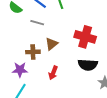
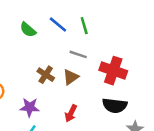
gray line: (37, 23) -> (78, 54), moved
brown cross: (33, 52) -> (46, 75), moved, turned 32

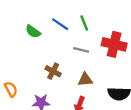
red cross: (113, 71) -> (114, 44), moved
brown triangle: (71, 77) -> (85, 80), moved, turned 35

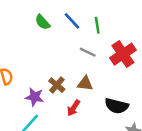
red cross: (114, 44) -> (123, 54), turned 30
brown cross: (53, 71) -> (57, 85), moved

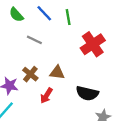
gray line: (88, 52) -> (34, 40), moved

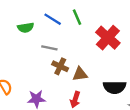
green semicircle: (16, 15) -> (26, 28), turned -42
brown cross: (30, 74) -> (60, 66), moved

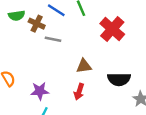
green semicircle: (26, 28) -> (17, 16), moved
brown cross: (60, 66) -> (37, 24), moved

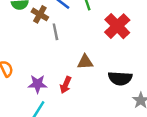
gray line: (53, 39) -> (55, 32), turned 63
red arrow: (79, 92) -> (66, 85), moved

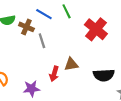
red arrow: (66, 85) -> (54, 74), moved

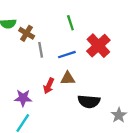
blue line: (44, 14) -> (67, 55), moved, turned -56
black semicircle: (104, 75) -> (89, 101), moved

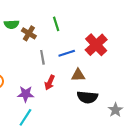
green line: (70, 23) -> (56, 24), moved
gray line: (41, 50) -> (42, 57), moved
brown triangle: (68, 78) -> (78, 75), moved

